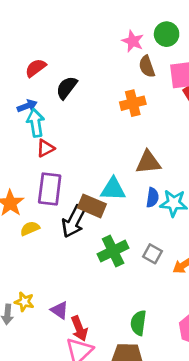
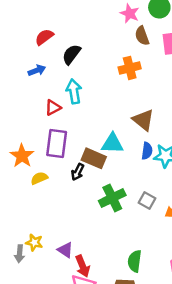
cyan arrow: (36, 123) -> (74, 91), moved
brown triangle: (148, 162) -> (143, 120), turned 45
black arrow: (74, 221) -> (78, 172), size x0.6

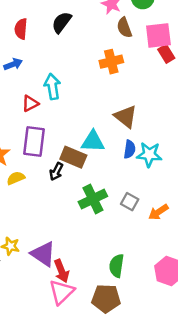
red semicircle: (44, 37) -> (21, 29), turned -48
black semicircle: (71, 54) -> (62, 22), moved
purple triangle: (65, 250) -> (43, 254), size x1.5

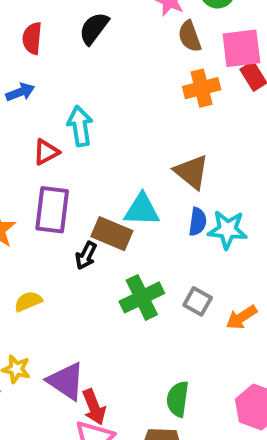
orange cross: (111, 62) -> (202, 88), moved
yellow semicircle: (16, 178) -> (28, 301), moved

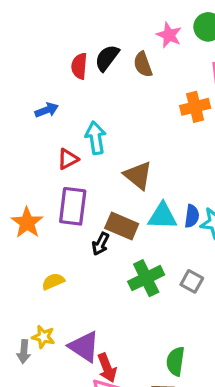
brown semicircle: (190, 36) -> (143, 64), moved
red semicircle: (32, 38) -> (79, 66), moved
brown triangle: (192, 172) -> (138, 175), moved
cyan triangle: (142, 210) -> (162, 216), moved

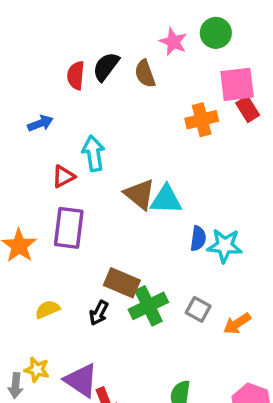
cyan triangle: (162, 216) -> (166, 199), moved
brown rectangle: (122, 226) -> (122, 283), moved
black arrow: (100, 244) -> (99, 313), moved

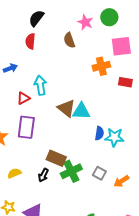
black semicircle: (106, 67) -> (36, 18), moved
red rectangle: (248, 109) -> (125, 82), moved, turned -48

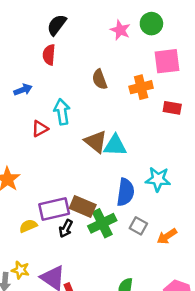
brown semicircle: (69, 40) -> (100, 79), moved
purple rectangle: (26, 127) -> (54, 209), moved, turned 70
blue semicircle: (99, 133) -> (126, 192), moved, size x1.5

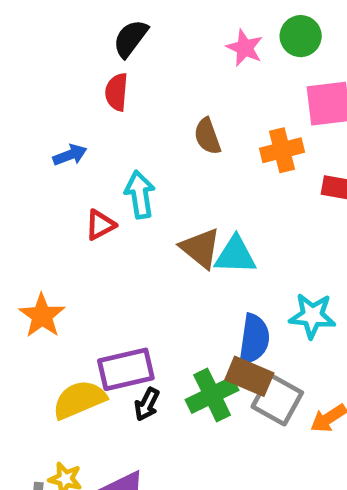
brown rectangle: (83, 206) -> (249, 376), moved
yellow semicircle: (28, 226) -> (79, 400), size x1.6
gray square: (138, 226) -> (277, 400), size x1.5

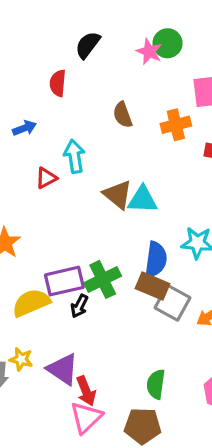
green circle: (301, 36) -> (168, 43), moved
black semicircle: (131, 38) -> (88, 45), moved
green cross: (212, 395) -> (103, 279), moved

